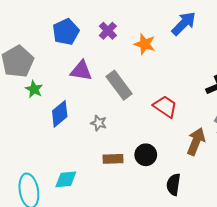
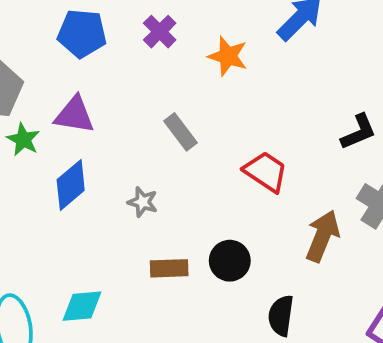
blue pentagon: (66, 32) -> (82, 33), turned 30
purple triangle: (81, 71) -> (74, 115), moved
gray rectangle: (119, 85) -> (180, 132), size x0.7

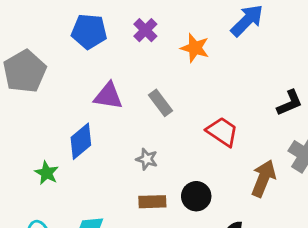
purple triangle: (74, 115) -> (108, 96), moved
green star: (23, 139) -> (47, 173), moved
gray star: (143, 202) -> (147, 159), moved

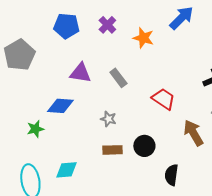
blue diamond: (81, 141) -> (60, 106), turned 44
green star: (47, 173) -> (35, 129), turned 30
brown arrow: (263, 178) -> (193, 133), turned -52

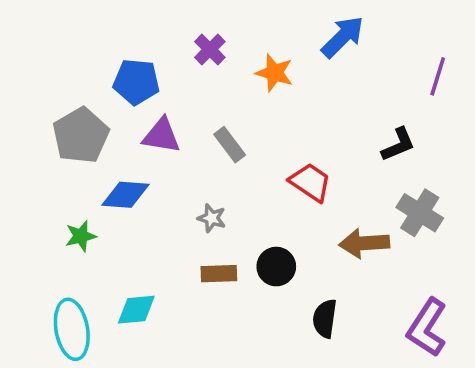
blue pentagon: (66, 26) -> (136, 82), moved
gray pentagon: (19, 55) -> (81, 136), moved
brown arrow: (193, 133) -> (364, 243), turned -64

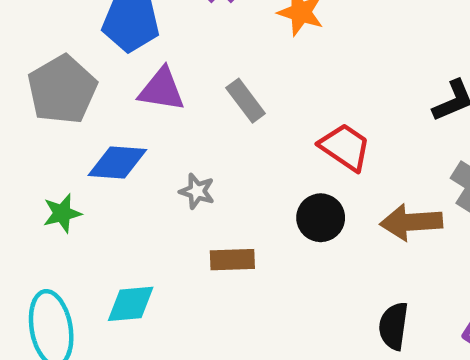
gray star: (212, 218) -> (197, 191), moved
black circle: (276, 267) -> (321, 218), moved
black semicircle: (325, 319) -> (394, 326), moved

